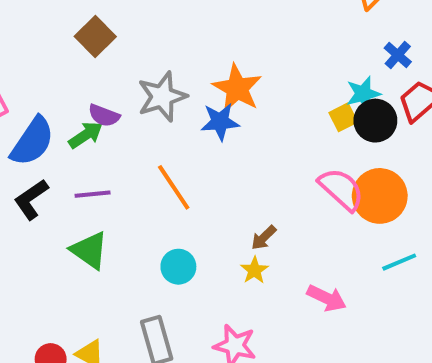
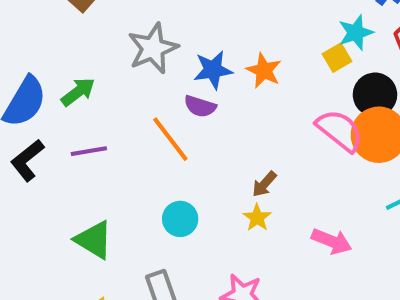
orange star: (237, 88) -> (264, 70), moved, size x0.7
purple semicircle: (104, 115) -> (200, 106), moved
black circle: (375, 121) -> (375, 95), moved
green triangle: (89, 250) -> (94, 240), moved

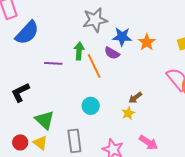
green arrow: (78, 92) -> (79, 51), moved, turned -60
black L-shape: (27, 160) -> (20, 92), moved
green triangle: (94, 240) -> (45, 120), moved
pink arrow: (332, 241) -> (148, 143), moved

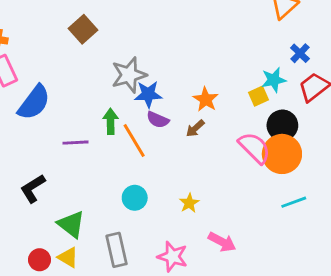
blue star: (122, 37) -> (148, 94), moved
brown arrow: (135, 98) -> (195, 128), moved

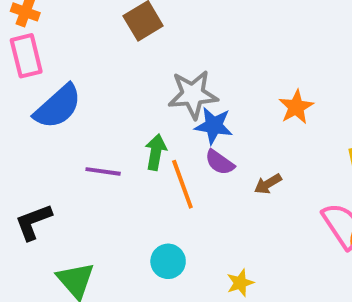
orange star: (206, 99) -> (296, 107), moved

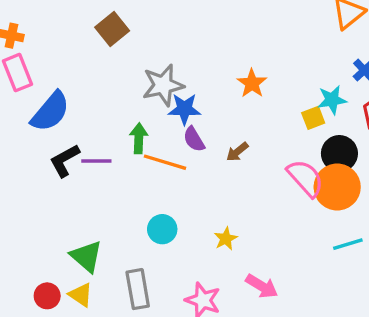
purple semicircle: (220, 162) -> (194, 139), turned 32
orange line: (182, 184) -> (165, 162), turned -45
black L-shape: (33, 222) -> (65, 160), moved

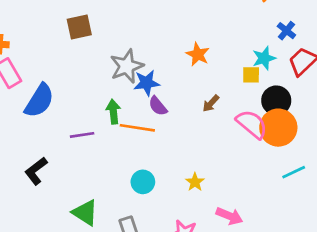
brown square: (112, 29) -> (79, 27), turned 35
yellow square: (313, 118) -> (251, 75), turned 30
brown arrow: (237, 152) -> (211, 103), moved
black L-shape: (65, 160) -> (36, 171), moved

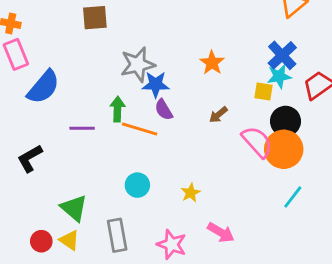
blue cross: (286, 31) -> (282, 55), moved, size x1.5
cyan line: (294, 172) -> (293, 197), turned -35

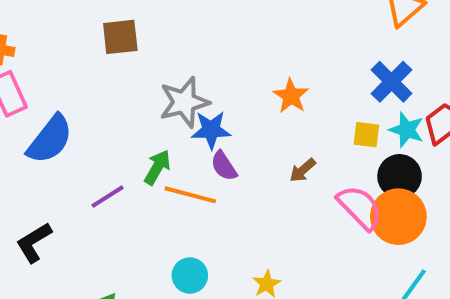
cyan star: (279, 76) -> (407, 130), moved, turned 30
green arrow: (117, 109) -> (157, 167), turned 30
purple line: (82, 128) -> (108, 197), turned -30

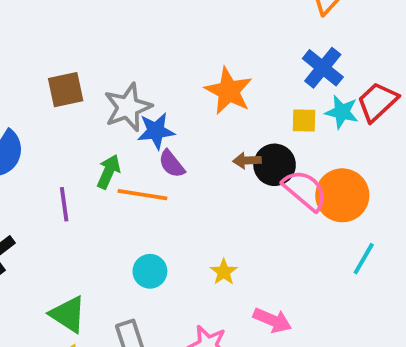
brown square: (120, 37) -> (66, 90), moved
orange star: (291, 96) -> (229, 91), size x1.4
brown arrow: (303, 170) -> (247, 160), turned 44
black circle: (400, 176) -> (275, 165), moved
purple line: (108, 197) -> (64, 204), turned -60

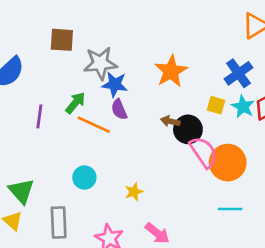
cyan line: (364, 259) -> (230, 209), turned 45

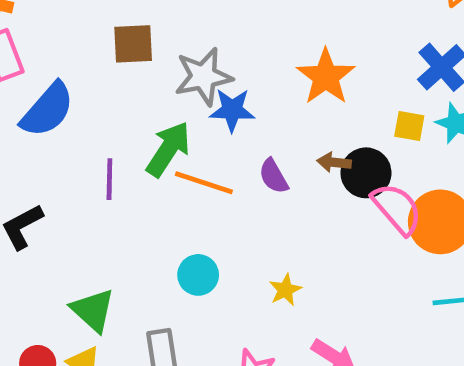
green arrow: (75, 103) -> (168, 149), size x1.4
purple semicircle: (119, 109) -> (273, 176), moved

